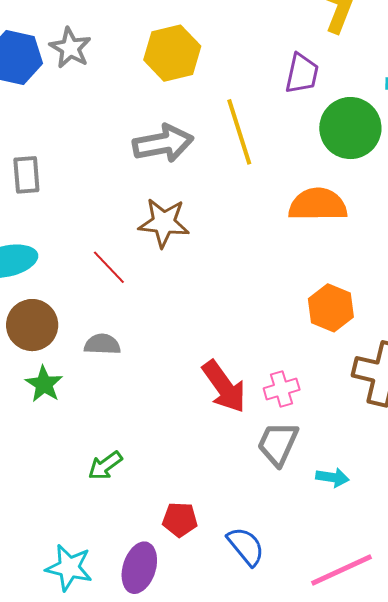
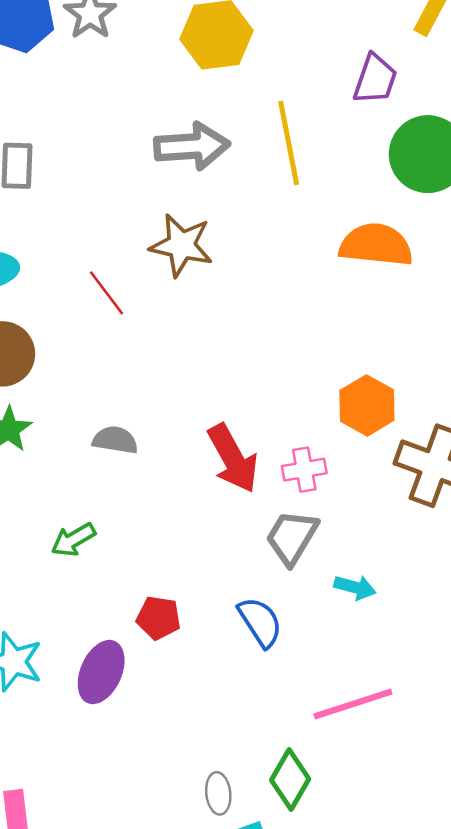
orange hexagon: (331, 308) -> (367, 405), moved
gray semicircle: (102, 344) -> (115, 440), moved
blue semicircle: (246, 546) -> (260, 622), moved

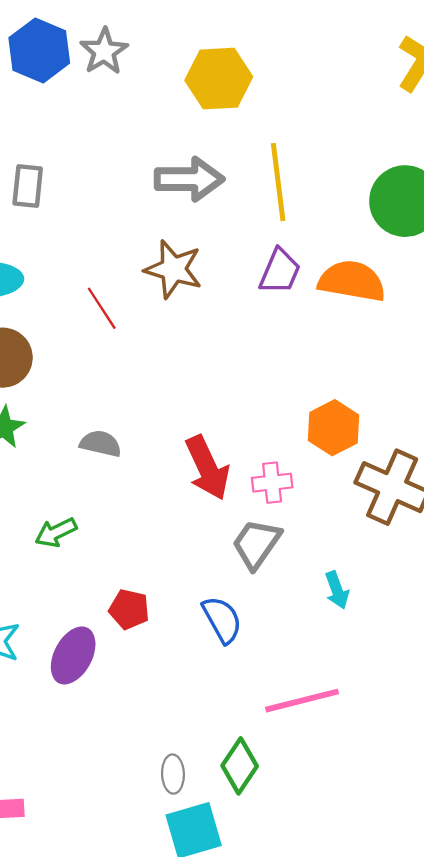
purple trapezoid: (375, 79) -> (280, 271), moved
cyan arrow: (355, 587) -> (337, 590), moved, turned 51

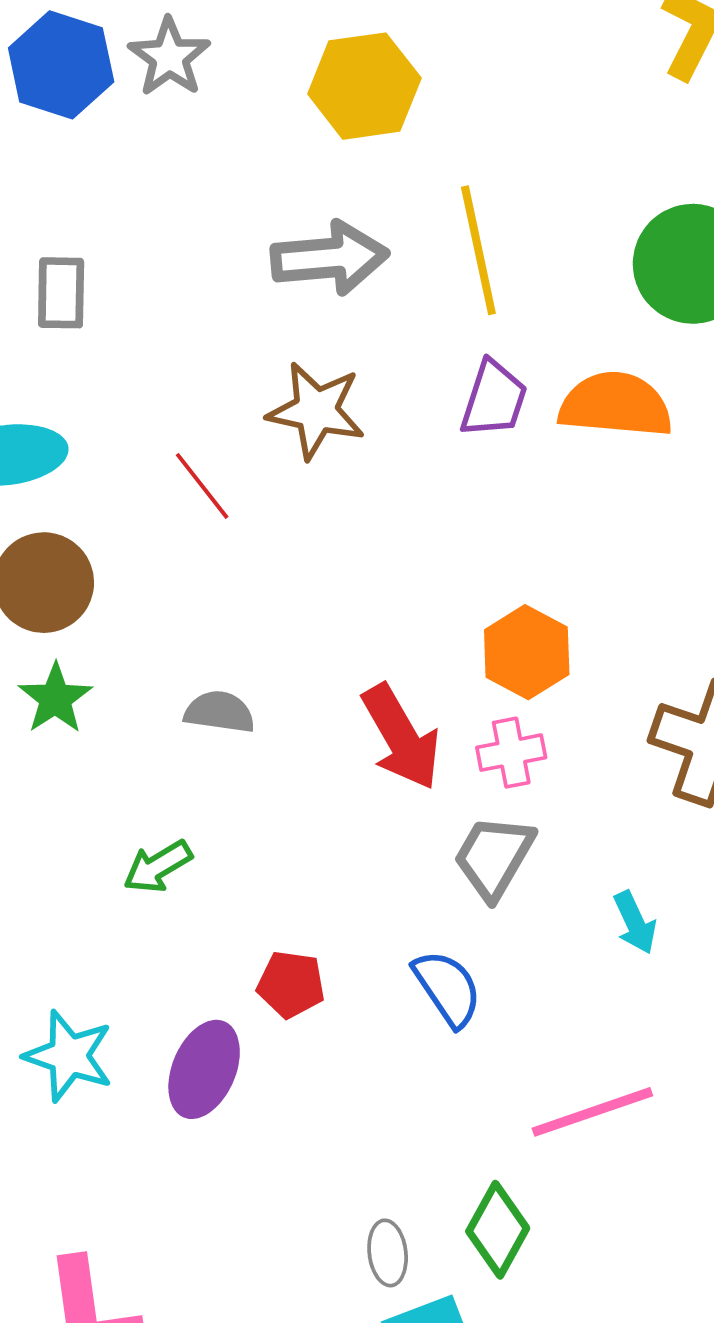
orange hexagon: (334, 428) -> (527, 652), moved

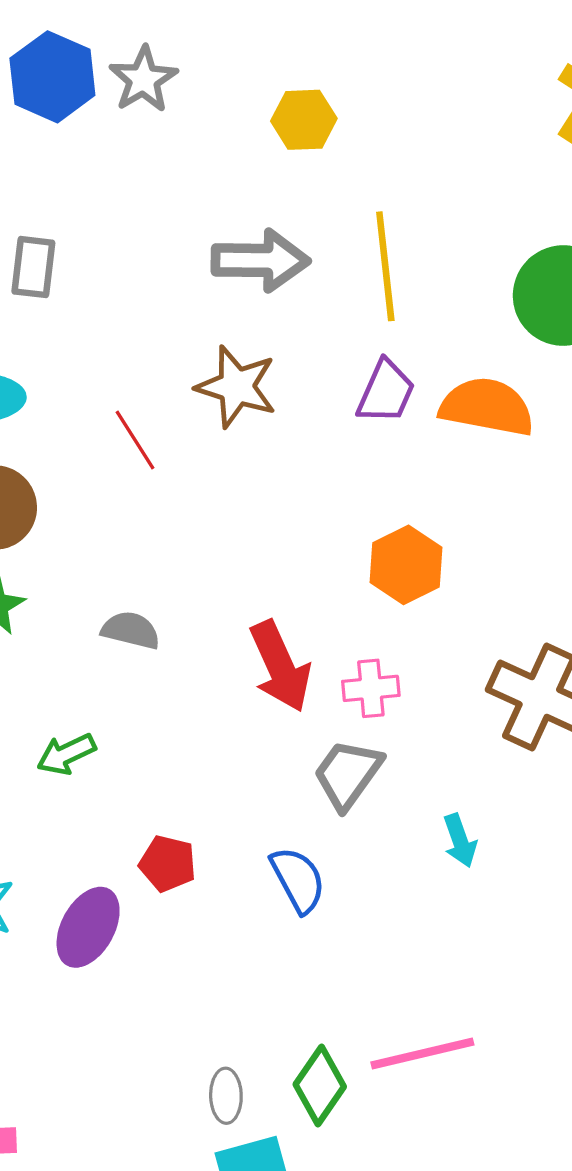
yellow hexagon: (364, 86) -> (304, 120), size x0.7
orange hexagon: (527, 652) -> (406, 565), moved
pink line: (592, 1112) -> (422, 1053), moved

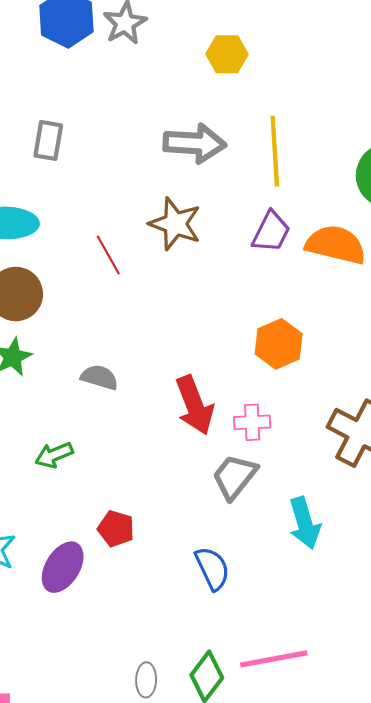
cyan arrow: (460, 841) -> (305, 523), size x1.5
blue semicircle: (298, 880) -> (212, 568), moved

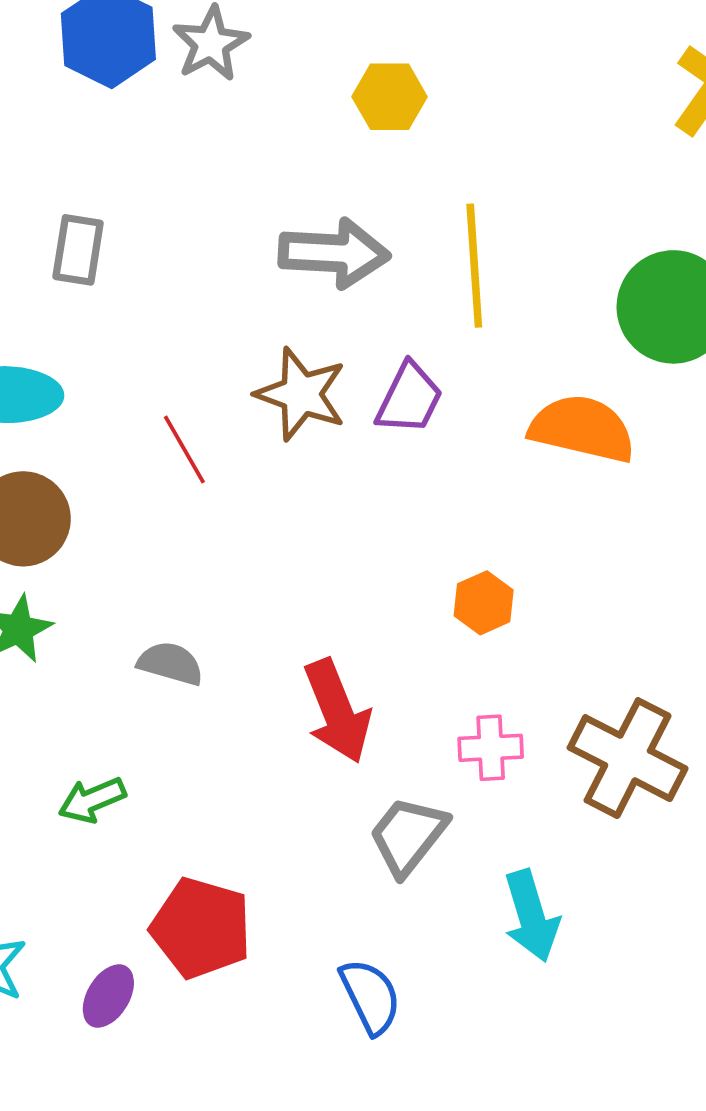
purple trapezoid: (271, 232) -> (409, 399), moved
orange hexagon: (279, 344) -> (484, 603), size x0.7
pink cross: (252, 422) -> (491, 748), moved
red pentagon: (116, 529) -> (201, 928), size x1.6
purple ellipse: (63, 567) -> (108, 996), size x0.7

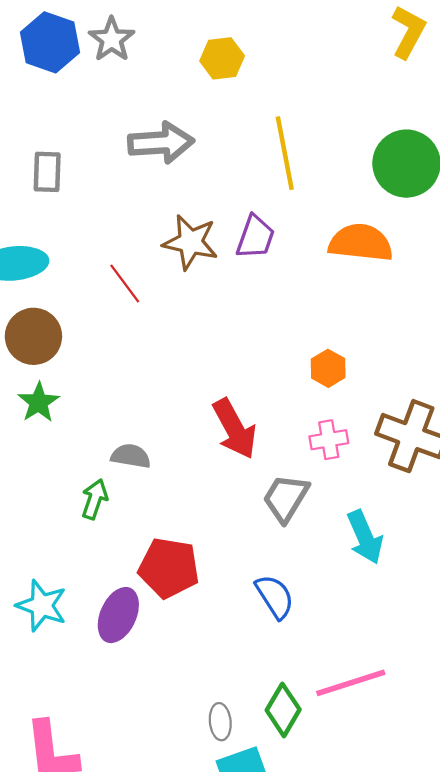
gray arrow: (334, 253) -> (161, 143), moved
orange hexagon: (484, 603) -> (328, 368), moved
gray semicircle: (170, 663) -> (131, 456), moved
green arrow: (92, 800) -> (95, 499), turned 138
purple ellipse: (108, 996) -> (118, 615), size x1.4

